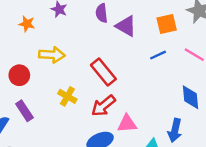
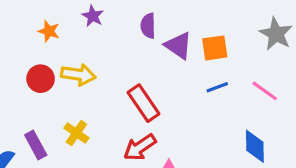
orange square: (167, 24) -> (215, 48), moved
red circle: (19, 75) -> (41, 79), moved
yellow cross: (67, 96) -> (76, 133), moved

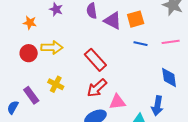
blue line: (217, 87) -> (140, 44), turned 40
pink line: (265, 91) -> (171, 42), turned -36

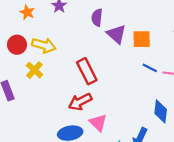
blue line: (140, 44) -> (150, 68), moved
yellow cross: (56, 84) -> (34, 70), moved
pink triangle: (117, 102) -> (98, 123), turned 36

